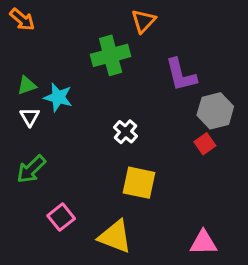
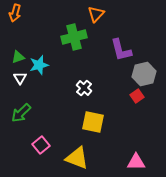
orange arrow: (22, 19) -> (15, 13), turned 66
cyan star: (58, 97) -> (39, 65), turned -30

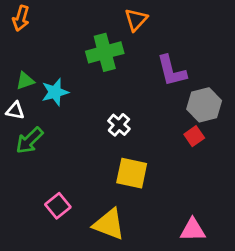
white triangle: (20, 78) -> (15, 111), moved, turned -48
green arrow: (21, 113) -> (29, 140), moved

